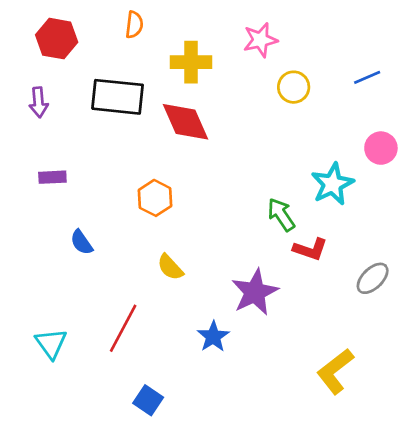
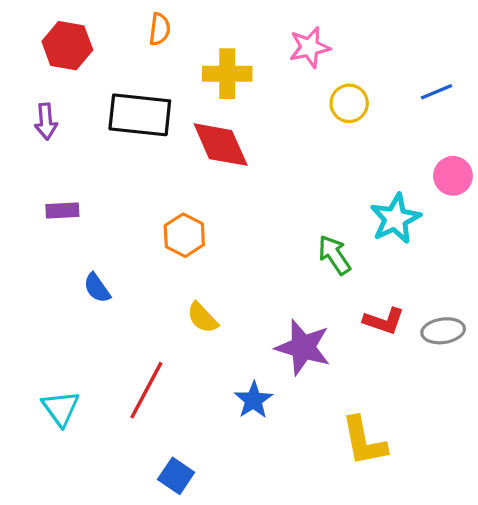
red L-shape: (310, 249) -> (384, 321), moved
gray ellipse: (373, 278) -> (443, 331), turned 36
purple star: (255, 292) -> (303, 347), turned -30
yellow L-shape: (335, 371) -> (364, 441), moved, turned -63

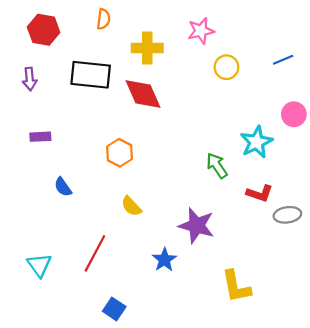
red L-shape: (384, 321) -> (260, 193), moved

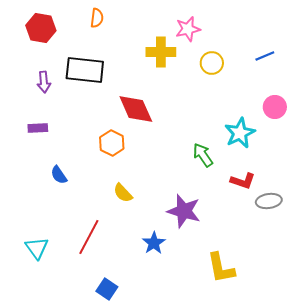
yellow cross: (147, 48) -> (161, 52), moved
purple arrow: (30, 79) -> (44, 82), moved
red diamond: (143, 94) -> (136, 109), moved

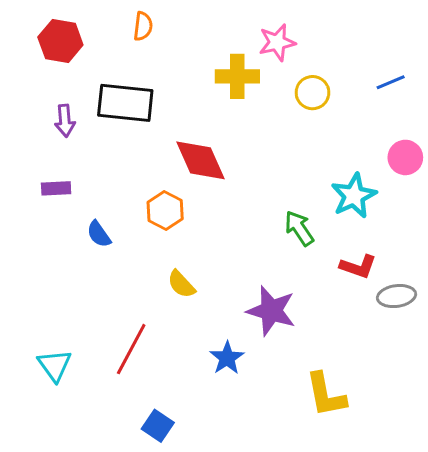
blue semicircle: (59, 175) -> (99, 234), moved

